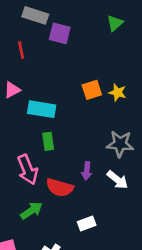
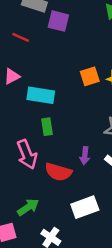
red line: (21, 50) -> (21, 37), turned -54
green arrow: (31, 211) -> (28, 207), moved
white rectangle: (87, 224) -> (85, 207), size x1.5

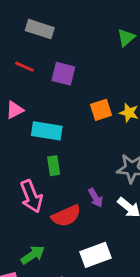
purple square: (58, 21) -> (63, 74), moved
purple arrow: (85, 156) -> (95, 198), turned -36
red semicircle: (58, 172) -> (66, 216), turned -40

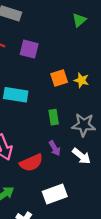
green rectangle: (54, 166) -> (54, 117), moved

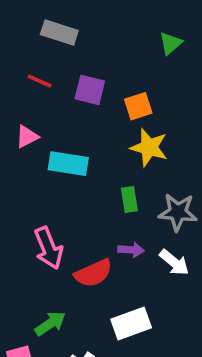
orange square: (59, 78) -> (138, 106), moved
yellow star: (81, 80) -> (149, 147), moved, size x1.5
purple arrow: (55, 148) -> (131, 250), turned -56

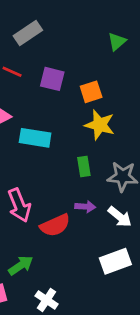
gray rectangle: (59, 33) -> (28, 33), turned -52
white rectangle: (131, 323) -> (115, 261), moved

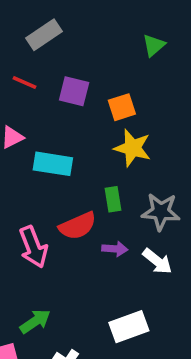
red semicircle: (55, 225) -> (78, 226), moved
white rectangle: (115, 261) -> (129, 327), moved

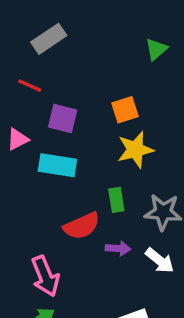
purple square: (74, 91) -> (63, 118), moved
yellow star: (132, 148) -> (135, 150), turned -30
pink arrow: (33, 247) -> (45, 276), moved

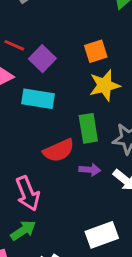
red line: (30, 86) -> (14, 45), moved
purple square: (63, 118) -> (42, 59), turned 30
green rectangle: (116, 200) -> (88, 128), size x1.4

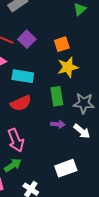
purple square: (42, 59) -> (27, 39), moved
red semicircle: (59, 150) -> (21, 103), moved

